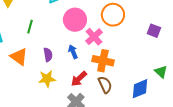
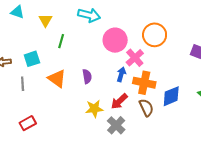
green line: (30, 27) -> (61, 41), moved
blue arrow: (73, 52) -> (121, 74), moved, turned 40
yellow star: (47, 79) -> (94, 109), moved
blue diamond: (140, 89) -> (171, 96), moved

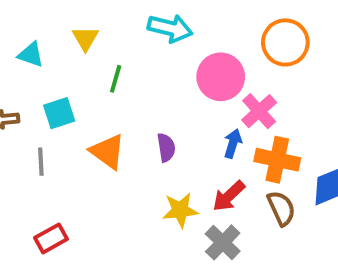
cyan triangle: (17, 12) -> (31, 55), moved
orange circle: (155, 35) -> (285, 42), moved

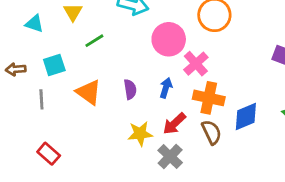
green line: (116, 79) -> (94, 41), turned 42
blue arrow: (233, 143) -> (166, 88), moved
red rectangle: (51, 238) -> (49, 154), turned 70

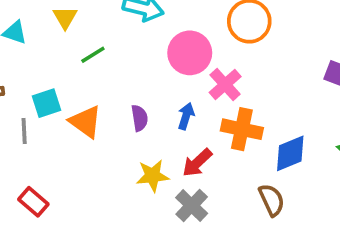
cyan square: (54, 65) -> (46, 103), moved
brown semicircle: (212, 132) -> (272, 200), moved

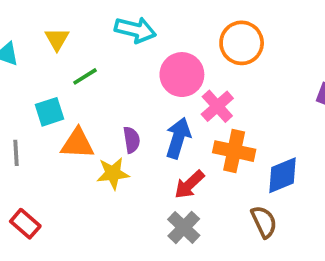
cyan square: (46, 103) -> (50, 112), moved
blue arrow: (186, 116) -> (178, 138), size x1.5
orange triangle: (86, 122) -> (77, 144), turned -33
yellow star: (153, 176) -> (113, 173), moved

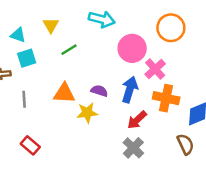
cyan square: (50, 112) -> (27, 58), moved
purple semicircle: (132, 140) -> (99, 91), turned -63

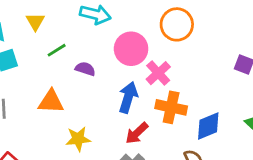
purple semicircle: (99, 91) -> (85, 69), moved
yellow star: (87, 113) -> (78, 139), moved

